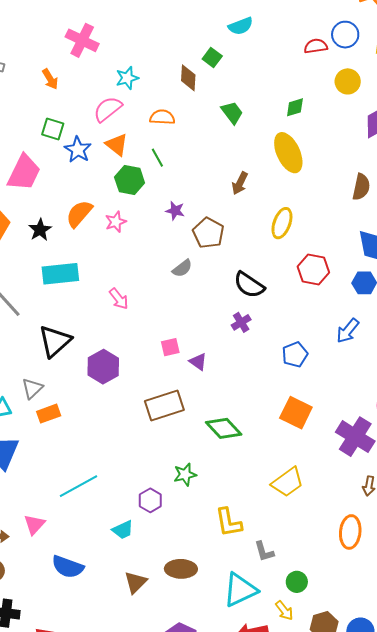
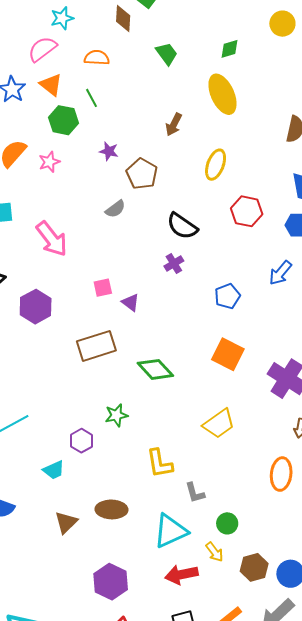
pink arrow: (119, 299) -> (52, 239), size x1.6

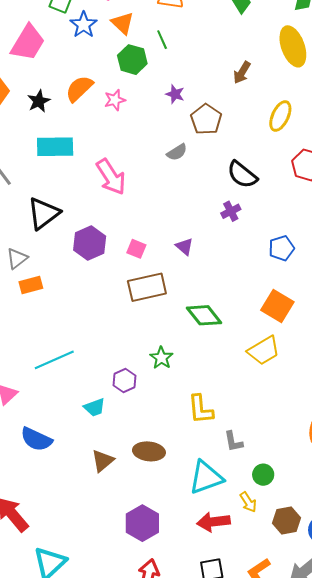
pink square: (103, 288) -> (136, 249), moved, turned 30
green star: (116, 415) -> (161, 358), turned -30
yellow trapezoid: (219, 424) -> (264, 351), moved

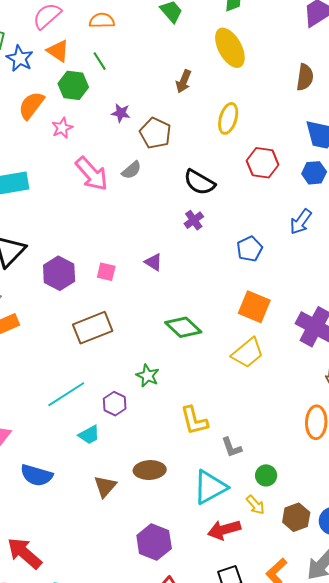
orange semicircle: (79, 89) -> (31, 105), moved
pink arrow: (111, 177) -> (92, 174), moved
brown rectangle: (147, 287) -> (93, 328), moved
cyan line: (54, 360) -> (66, 394), moved

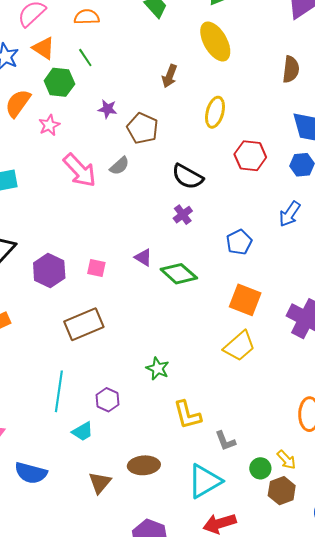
green diamond: (183, 327) -> (179, 274), moved
green star: (148, 376) -> (158, 369), moved
cyan line: (66, 394) -> (59, 391), turned -48
yellow arrow: (255, 505) -> (286, 460), moved
brown hexagon: (296, 517) -> (282, 491), moved

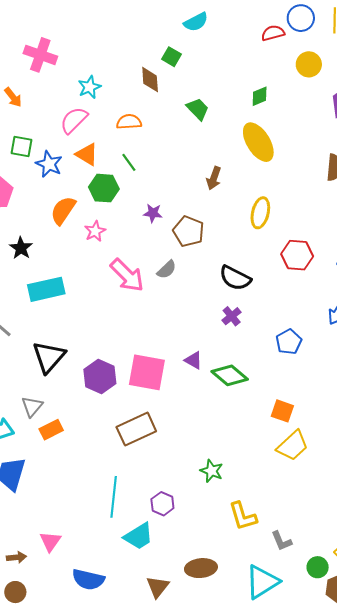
pink square: (96, 268) -> (147, 372), size x2.0
orange square: (245, 300) -> (282, 411), moved, size x0.7
cyan trapezoid: (83, 431) -> (139, 536), size x1.4

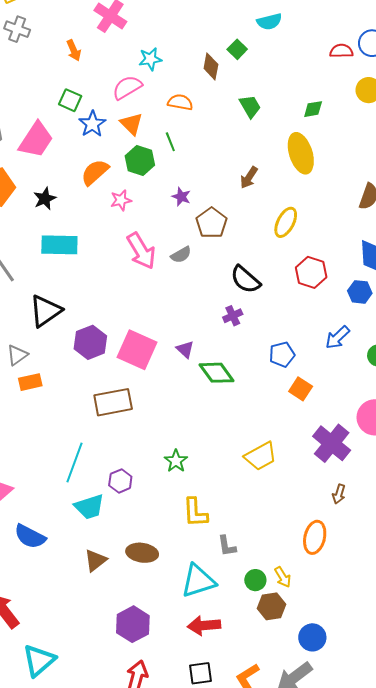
orange square: (282, 411) -> (301, 389), moved

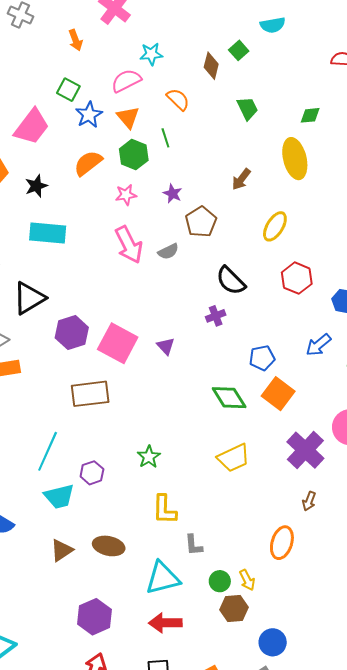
orange semicircle: (180, 102) -> (178, 99), turned 30
pink star: (121, 200) -> (126, 195), moved
green diamond: (216, 373) -> (229, 398), moved
orange square: (301, 389) -> (278, 394), size x1.4

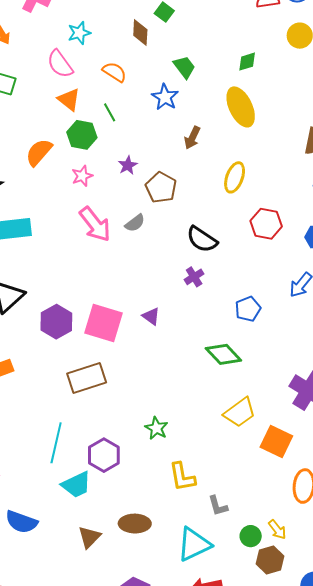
pink semicircle: (126, 81) -> (60, 64), turned -88
blue star: (89, 115) -> (165, 97), moved
purple star: (173, 193) -> (128, 165), turned 30
orange square: (278, 394) -> (276, 442), moved
purple hexagon: (92, 473) -> (104, 455), size x1.4

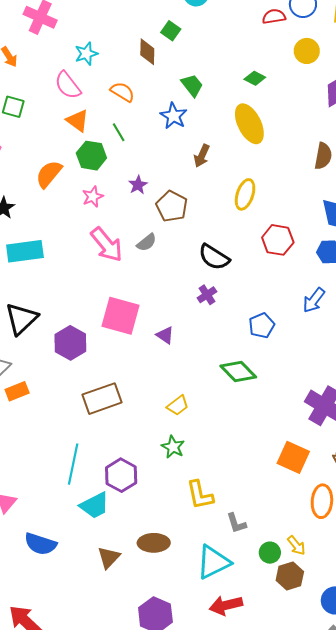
green diamond: (247, 62) -> (255, 78), turned 45
pink square: (103, 323) -> (120, 316), moved
yellow trapezoid: (240, 413) -> (178, 405), moved, size x0.7

